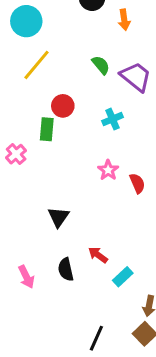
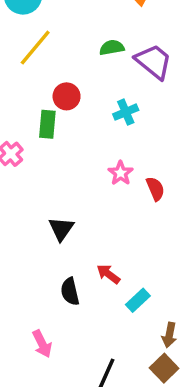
green semicircle: (101, 65) -> (112, 48), turned -60
pink arrow: (26, 277) -> (42, 344), moved

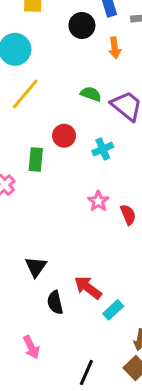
green semicircle: (112, 48) -> (91, 94), turned 30
red circle: (67, 96) -> (64, 136), moved
black triangle: (61, 229) -> (36, 267), moved
red arrow: (108, 274) -> (88, 288), size x1.4

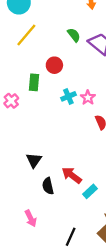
green semicircle: (91, 94) -> (74, 35), turned 32
cyan cross: (103, 149) -> (68, 96), moved
pink star: (98, 201) -> (88, 98), moved

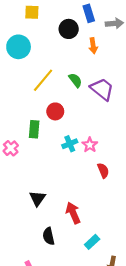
yellow line: (26, 35) -> (43, 80), moved
black triangle: (34, 160) -> (37, 198), moved
red arrow: (72, 175) -> (73, 213), moved, turned 30

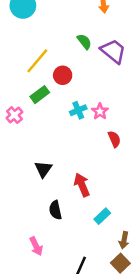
yellow line: (43, 80) -> (37, 61), moved
green rectangle: (34, 129) -> (40, 95), turned 48

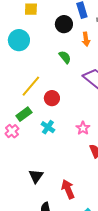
green semicircle: (84, 42) -> (65, 57), moved
green rectangle: (40, 95) -> (24, 114), moved
cyan cross: (78, 110) -> (48, 127), moved, turned -32

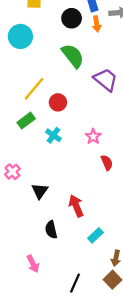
orange arrow: (86, 39) -> (97, 24), moved
green semicircle: (65, 57) -> (73, 56), size x1.6
pink cross: (12, 131) -> (12, 172), moved

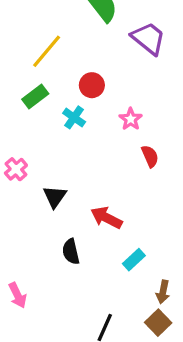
red circle: (58, 102) -> (92, 85), moved
red arrow: (76, 206) -> (106, 218), turned -40
pink arrow: (33, 264) -> (18, 295), moved

